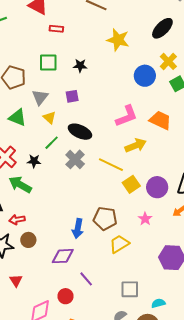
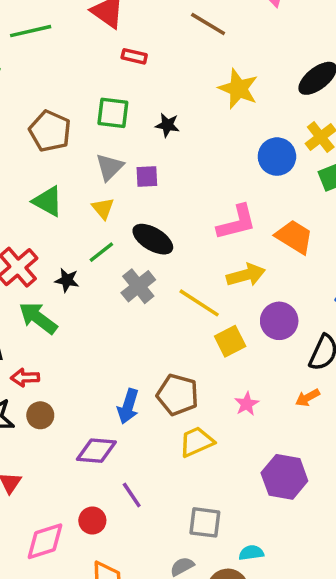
gray triangle: (40, 97) -> (110, 167), moved
purple circle: (157, 187) -> (279, 321), moved

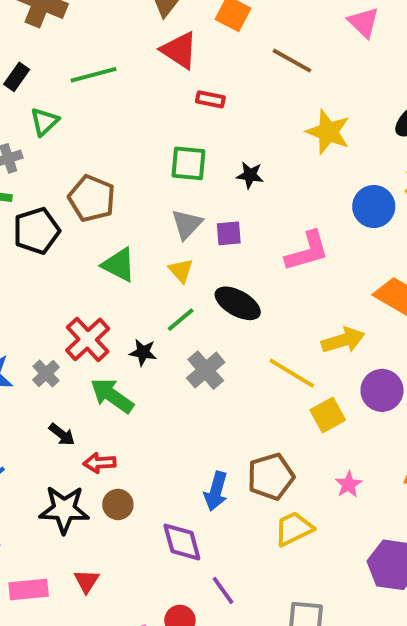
brown pentagon: (50, 131) -> (92, 198), moved
pink L-shape: (237, 222) -> (307, 251), moved
gray cross: (138, 286) -> (206, 370), moved
brown pentagon: (178, 395) -> (271, 477), turned -30
purple diamond: (96, 451) -> (182, 542), turned 72

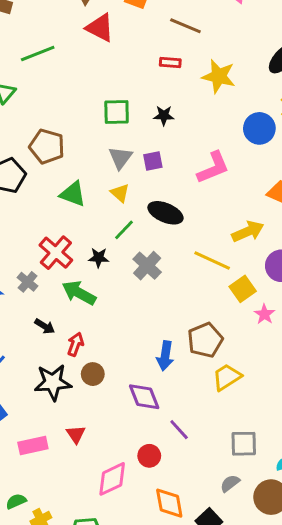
red rectangle: (210, 99) -> (170, 62), moved
red arrow: (100, 463) -> (75, 344), turned 120
pink star: (348, 484) -> (264, 314), moved

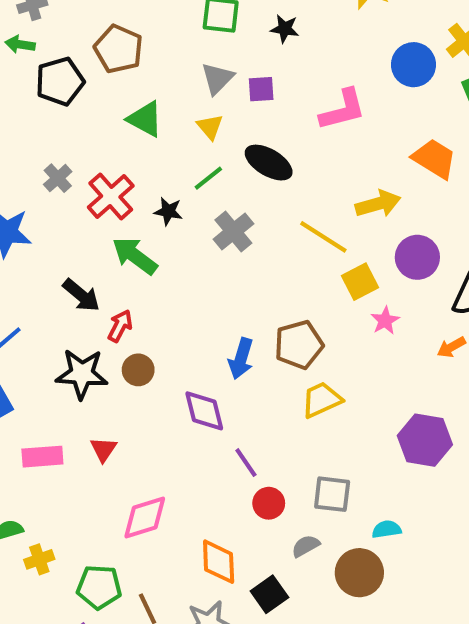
gray cross: (28, 282) -> (58, 178), moved
black arrow: (45, 326) -> (81, 295), size x1.4
red circle: (149, 456) -> (269, 503), moved

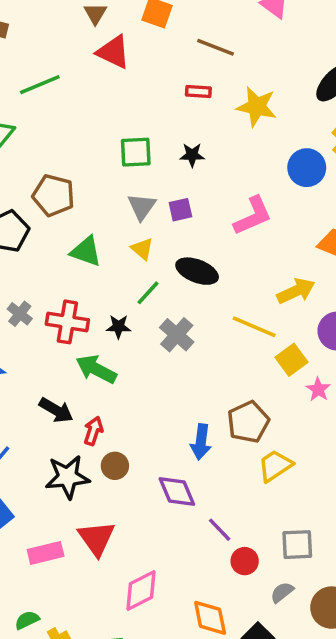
red cross: (111, 196) -> (67, 322), turned -30
red triangle: (103, 449) -> (96, 538), size x1.6

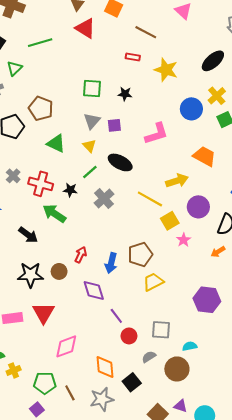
red arrow: (93, 431) -> (81, 255), moved

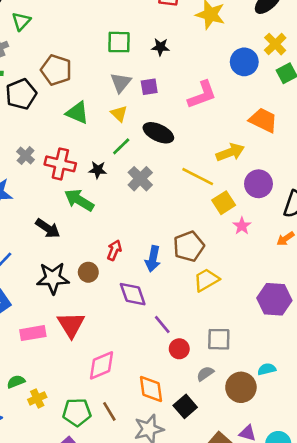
cyan semicircle: (190, 346) -> (267, 369), moved
brown line: (70, 393) -> (109, 411), moved

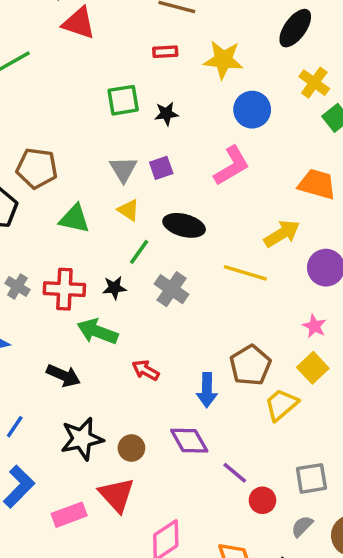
green square: (119, 42) -> (123, 100), moved
blue circle: (244, 62) -> (252, 110), moved
yellow square: (224, 203) -> (313, 368), moved
red arrow: (114, 250) -> (146, 370), moved, turned -72
brown circle: (88, 272) -> (131, 448), moved

